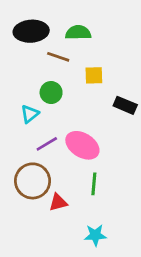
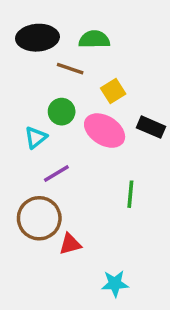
yellow square: (94, 75) -> (113, 91), turned -30
pink ellipse: (82, 145) -> (105, 131), moved
green line: (94, 184) -> (130, 194), moved

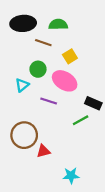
black rectangle: (151, 127) -> (93, 103), moved
purple line: (56, 174) -> (49, 101), moved, turned 49
green line: (130, 194) -> (81, 120), turned 56

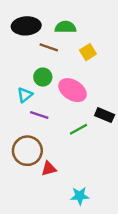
yellow square: (70, 56) -> (88, 52), moved
purple line: (49, 101) -> (39, 115), moved
green line: (81, 120) -> (78, 129), moved

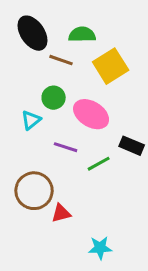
black ellipse: (26, 26) -> (33, 33), turned 60
yellow square: (88, 52) -> (111, 66), size x1.6
purple line: (39, 115) -> (66, 147), moved

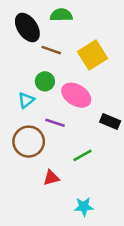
green semicircle: (82, 35) -> (61, 15), moved
green line: (99, 164) -> (83, 155), moved
brown circle: (34, 191) -> (29, 142), moved

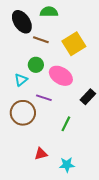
black rectangle: (110, 121) -> (88, 97), turned -70
green line: (83, 155) -> (66, 124), turned -35
red triangle: (51, 178) -> (41, 154), moved

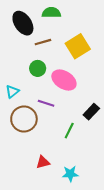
brown line: (41, 40) -> (43, 42), turned -35
cyan triangle: (21, 80) -> (12, 92), moved
black rectangle: (88, 97) -> (91, 112), moved

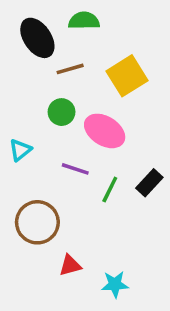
brown circle: (24, 119) -> (37, 222), moved
green line: (69, 131) -> (110, 190), moved

